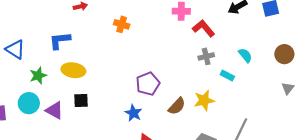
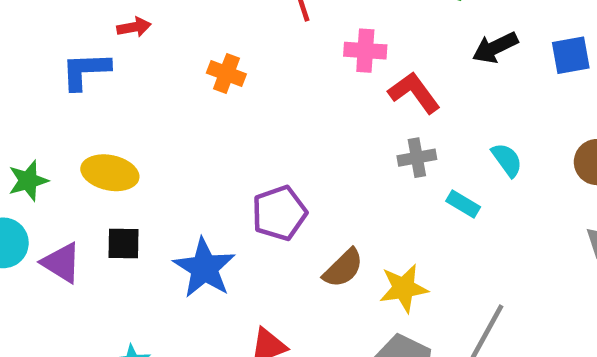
blue L-shape: (60, 41) -> (86, 71), moved
yellow star: (204, 100) -> (404, 288), moved
blue star: (133, 113) -> (204, 268), moved, size x1.5

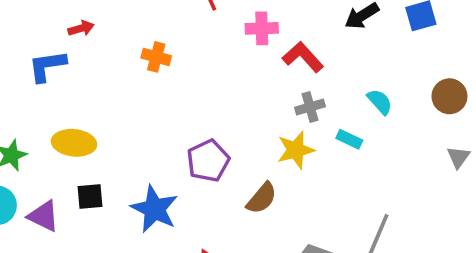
yellow star: (404, 288) -> (296, 150), moved

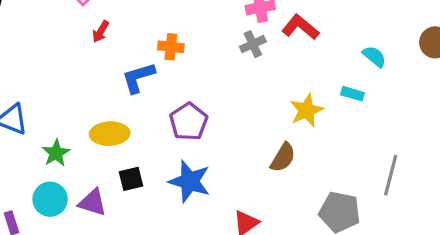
red arrow: (81, 28) -> (101, 32), turned 145
blue L-shape: (47, 66) -> (138, 78), moved
gray cross: (310, 107) -> (253, 44), moved
purple pentagon: (208, 161) -> (189, 122), moved

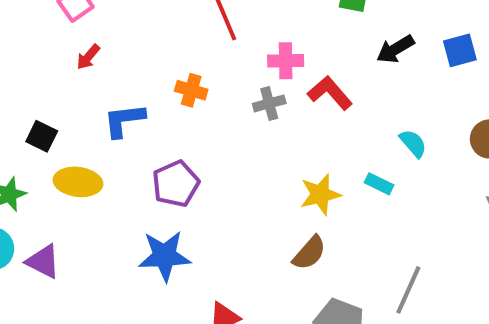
orange cross: (171, 47) -> (191, 90), moved
brown semicircle: (283, 158) -> (309, 253), moved
black square: (131, 179) -> (42, 136), moved, turned 30
blue star: (190, 181) -> (165, 256), turned -30

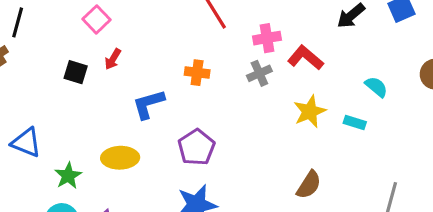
black square: (42, 136) -> (76, 72), moved
yellow star: (320, 194) -> (310, 112), moved

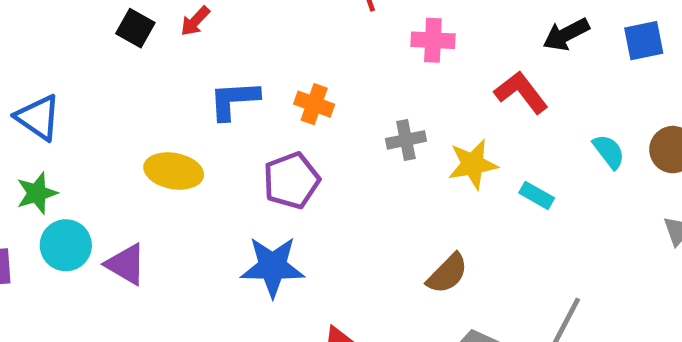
red L-shape: (305, 58) -> (521, 92), moved
orange cross: (197, 73) -> (314, 104), moved
gray cross: (259, 73) -> (406, 140), moved
cyan semicircle: (376, 87) -> (609, 152), moved
green star: (68, 176) -> (37, 193), moved

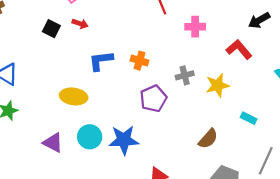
red arrow: (195, 21) -> (80, 24), turned -112
purple pentagon: (291, 180) -> (153, 99), moved
cyan rectangle: (537, 195) -> (249, 118), moved
cyan circle: (66, 245) -> (90, 137), moved

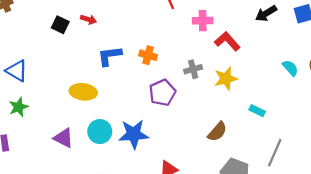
red L-shape: (239, 49) -> (227, 41), moved

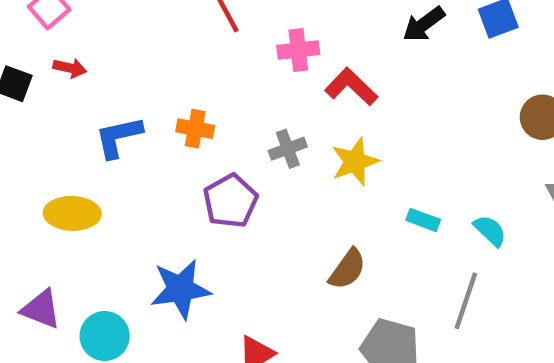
cyan semicircle: (290, 68) -> (490, 231), moved
cyan circle: (100, 132) -> (105, 336), moved

